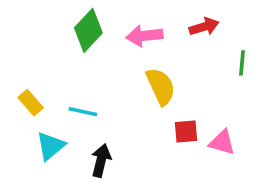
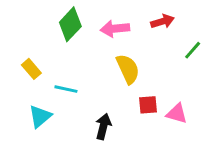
green line: (242, 63) -> (193, 50), turned 36
yellow rectangle: (31, 103) -> (31, 69), moved
black arrow: (101, 160) -> (103, 126), moved

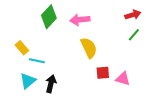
red arrow: (162, 21) -> (133, 15), moved
cyan line: (66, 89) -> (37, 61), moved
black arrow: (103, 126) -> (51, 84), moved

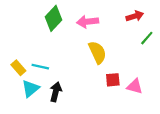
red arrow: (133, 15) -> (135, 16), moved
yellow rectangle: (22, 48) -> (18, 68), moved

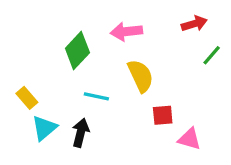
green diamond: (54, 18) -> (77, 51), moved
cyan line: (40, 67) -> (96, 96), moved
pink triangle: (135, 86) -> (190, 139), moved

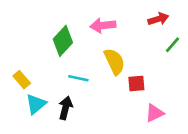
red square: (163, 115) -> (136, 83), moved
pink triangle: (190, 139) -> (154, 113), turned -42

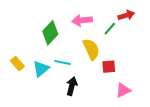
green line: (172, 45) -> (110, 29), moved
cyan triangle: (36, 104) -> (41, 69), moved
black arrow: (65, 108) -> (72, 86), moved

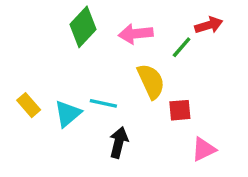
green diamond: (50, 33) -> (83, 27), moved

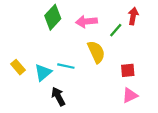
red arrow: (209, 25) -> (133, 16), turned -63
red square: (180, 110) -> (128, 70), moved
black arrow: (119, 142) -> (58, 96), moved, turned -42

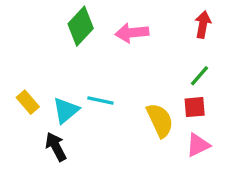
green line: (116, 30) -> (200, 76), moved
yellow semicircle: (96, 52) -> (160, 120), moved
black arrow: (58, 96) -> (56, 147), moved

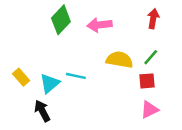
yellow semicircle: (160, 120) -> (120, 60), moved, turned -55

